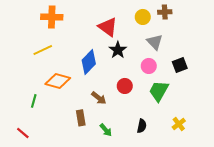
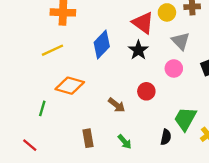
red triangle: (108, 27) -> (143, 23), moved
blue diamond: (89, 62) -> (102, 44), moved
green trapezoid: (159, 91) -> (185, 119), moved
brown rectangle: (81, 118) -> (88, 138), moved

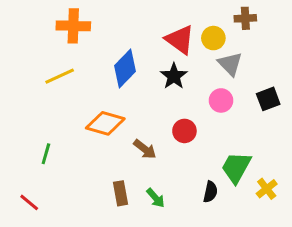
yellow circle: (167, 12) -> (213, 38), moved
orange diamond: (70, 86) -> (105, 123), moved
brown rectangle: (88, 138) -> (121, 193), moved

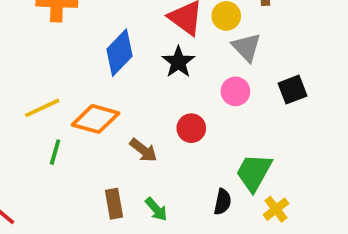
yellow line: (60, 76) -> (42, 108), moved
green line: (46, 154) -> (55, 152), moved
yellow cross: (267, 189) -> (276, 209), moved

